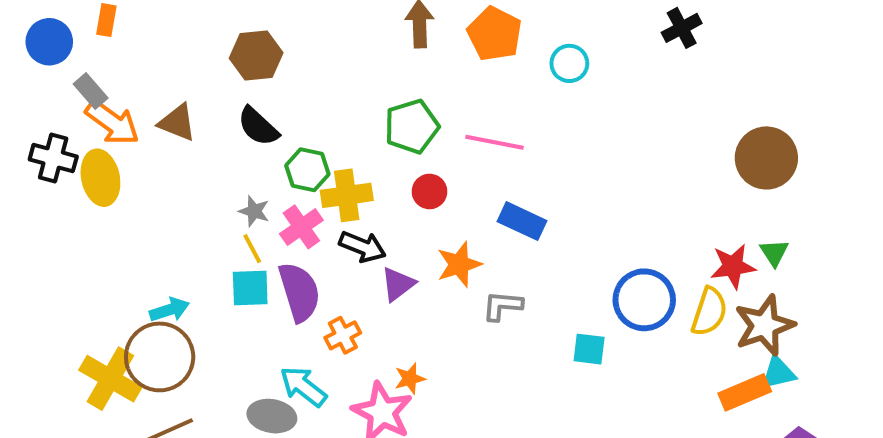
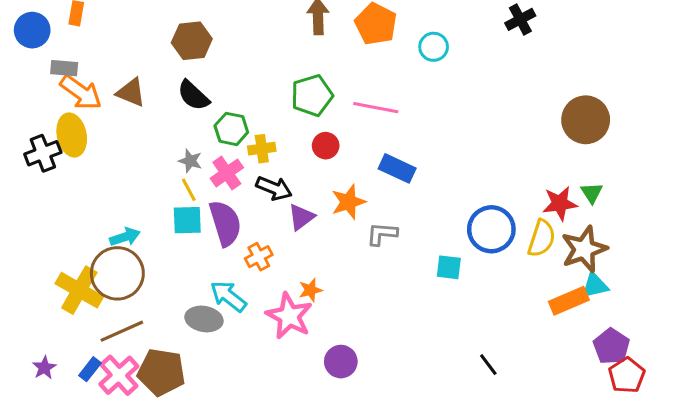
gray rectangle: (91, 91) -> (64, 68), turned -44
black cross: (53, 158) -> (43, 153), moved, turned -36
yellow cross: (347, 195) -> (262, 149), size x0.7

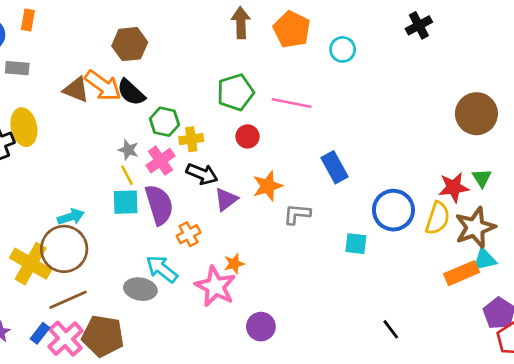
orange arrow: (81, 92) -> (103, 86), moved
blue rectangle: (397, 168) -> (335, 167), moved, turned 36

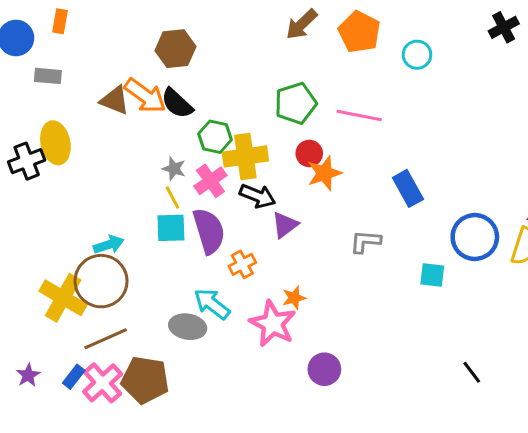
brown arrow: (241, 23) -> (302, 24), turned -132
yellow cross: (191, 139) -> (245, 156), size x1.6
orange star: (268, 186) -> (324, 173), moved

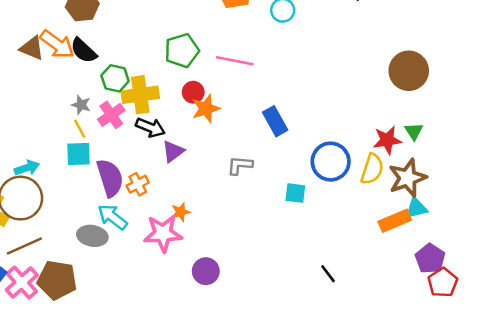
purple semicircle: (209, 231) -> (110, 178), moved
pink star: (273, 324) -> (163, 233), turned -30

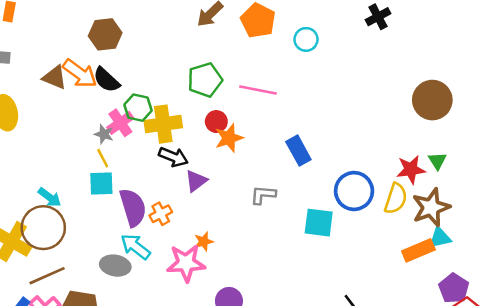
pink cross: (111, 115) -> (120, 123), moved
cyan arrow: (27, 168) -> (50, 197), turned 55
cyan square: (295, 193) -> (319, 223), size x1.4

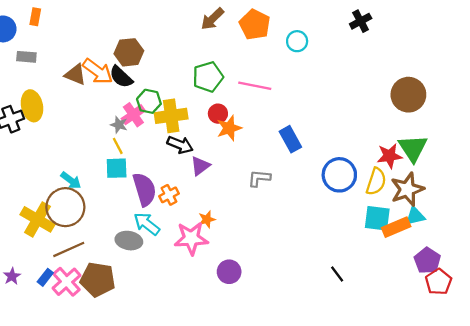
brown hexagon: (105, 34) -> (129, 52), moved
green triangle: (437, 161) -> (413, 148), size x1.8
cyan square: (319, 223) -> (377, 218), moved

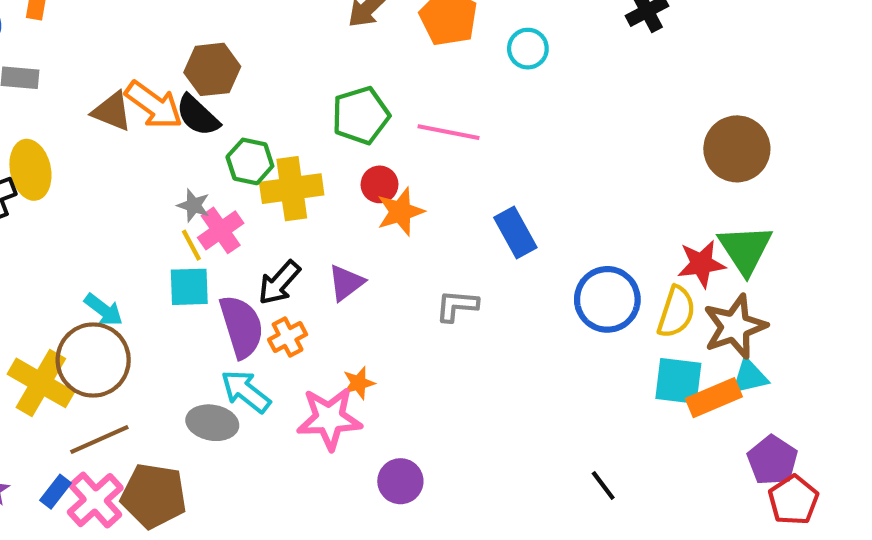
pink cross: (133, 115) -> (221, 230), moved
black arrow: (180, 145) -> (279, 283), moved, turned 110

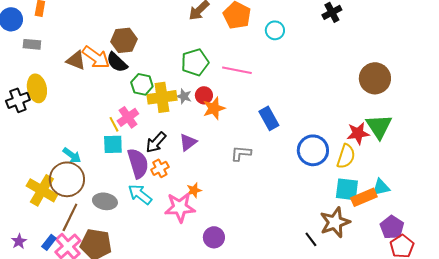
gray star: (193, 205) -> (184, 96), moved
brown star: (735, 327) -> (335, 222), moved
gray ellipse: (212, 423) -> (105, 201), moved
brown line: (99, 439) -> (70, 217), turned -40

